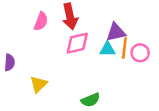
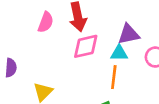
orange line: (124, 48) -> (114, 77), moved

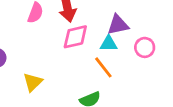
orange line: (114, 77) -> (103, 67), turned -45

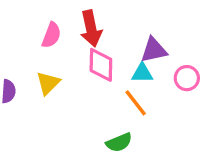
pink diamond: (75, 37) -> (101, 65), turned -76
yellow triangle: (33, 82) -> (48, 83), moved

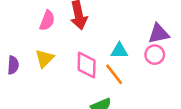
purple triangle: (154, 50) -> (159, 34), moved
pink diamond: (101, 65) -> (87, 65), moved

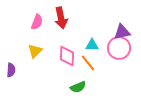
pink circle: (155, 55) -> (119, 48), size x1.5
purple semicircle: (13, 65) -> (11, 70), moved

